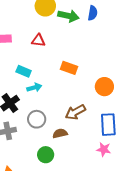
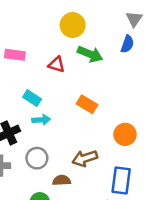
green arrow: (68, 16) -> (90, 54), moved

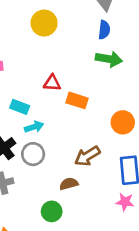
green arrow: (90, 54) -> (109, 59), moved
red triangle: (56, 65) -> (52, 83), moved
gray circle: (37, 158) -> (33, 154), moved

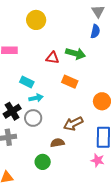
yellow circle: (44, 23) -> (36, 20), moved
green arrow: (109, 59) -> (75, 54), moved
red triangle: (52, 83) -> (53, 58), moved

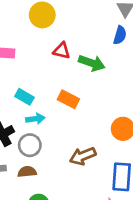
red triangle: (53, 58) -> (62, 51), moved
orange rectangle: (70, 82) -> (68, 99), moved
brown semicircle: (57, 143) -> (27, 172), moved

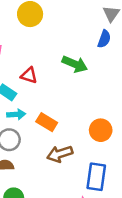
red triangle: (62, 51) -> (29, 75), moved
orange rectangle: (68, 99) -> (47, 122), moved

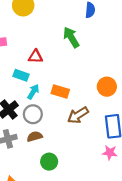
green arrow: (75, 64) -> (71, 37), turned -130
cyan arrow: (16, 114) -> (33, 92), turned -40

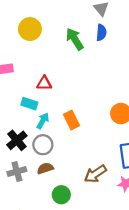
green arrow: (71, 37) -> (75, 39), moved
orange rectangle: (60, 92) -> (71, 120), turned 48
brown arrow: (78, 115) -> (95, 174), moved

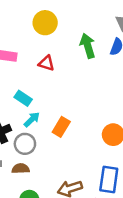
red triangle: (44, 83) -> (46, 63), moved
orange rectangle: (71, 120) -> (61, 127), turned 42

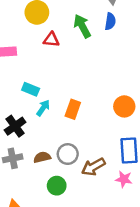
red triangle: (46, 63) -> (51, 40), moved
gray circle: (25, 144) -> (68, 154), moved

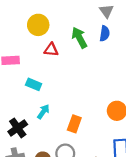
cyan rectangle: (31, 89) -> (34, 84), moved
orange rectangle: (73, 109) -> (74, 124), moved

